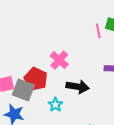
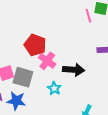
pink cross: (59, 60) -> (47, 61), moved
red pentagon: (36, 79) -> (35, 45), moved

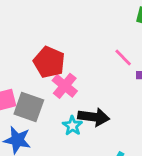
pink line: (88, 16) -> (123, 58), moved, turned -32
black arrow: (74, 70) -> (94, 117), moved

